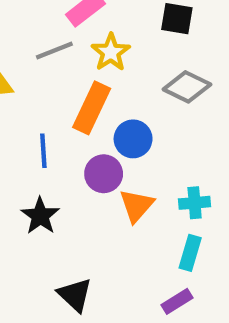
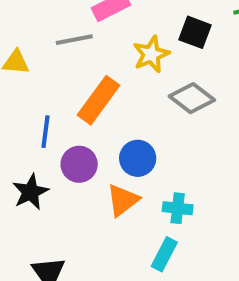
yellow star: (111, 52) -> (151, 54), moved
blue circle: (133, 139) -> (138, 158), moved
purple circle: (104, 174) -> (79, 164), moved

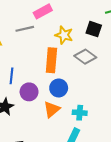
black square: (195, 32) -> (94, 29), moved
yellow star: (151, 54) -> (64, 35), turned -30
orange rectangle: (99, 100) -> (51, 60), moved, turned -30

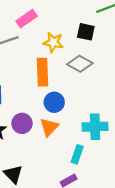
purple circle: (29, 92) -> (22, 123), moved
cyan cross: (80, 113) -> (95, 127), moved, size x1.5

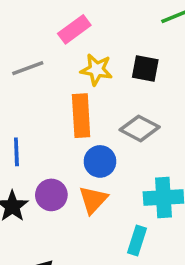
pink rectangle: (27, 19) -> (74, 29), moved
black square: (86, 32) -> (145, 69), moved
gray diamond: (80, 64) -> (140, 128), moved

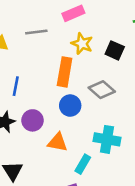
orange triangle: (93, 200) -> (58, 142), moved, turned 45

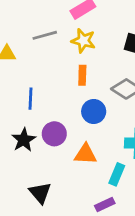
yellow star: (82, 44) -> (83, 41), moved
orange rectangle: (65, 72) -> (82, 75), size x0.6

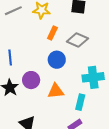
orange rectangle: (82, 75) -> (52, 33), moved, turned 32

